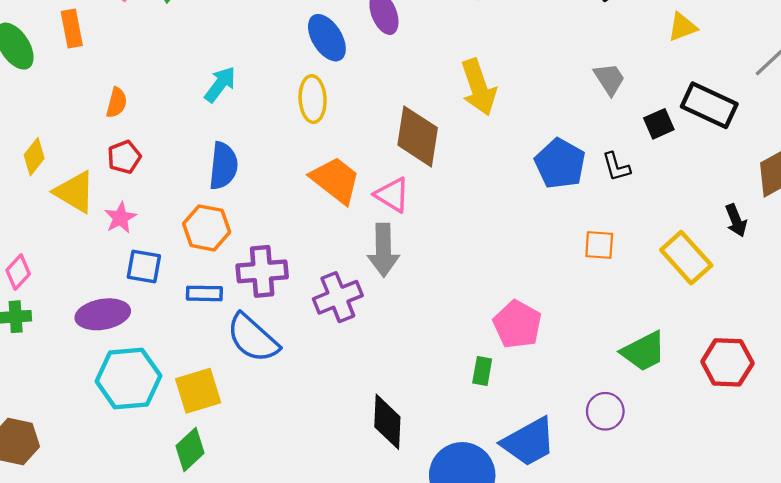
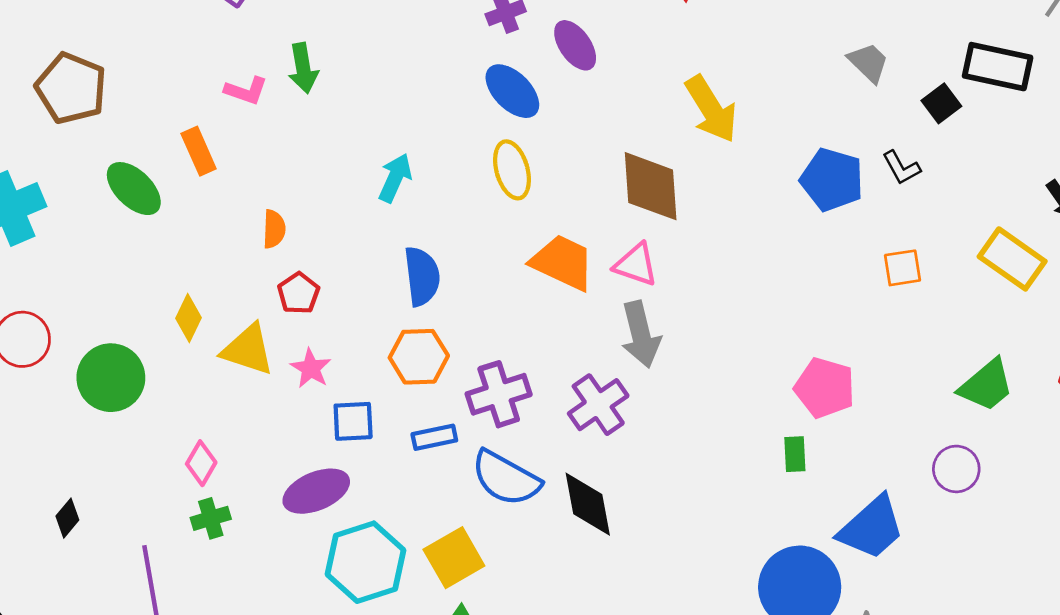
black diamond: (387, 422) -> (588, 504), moved

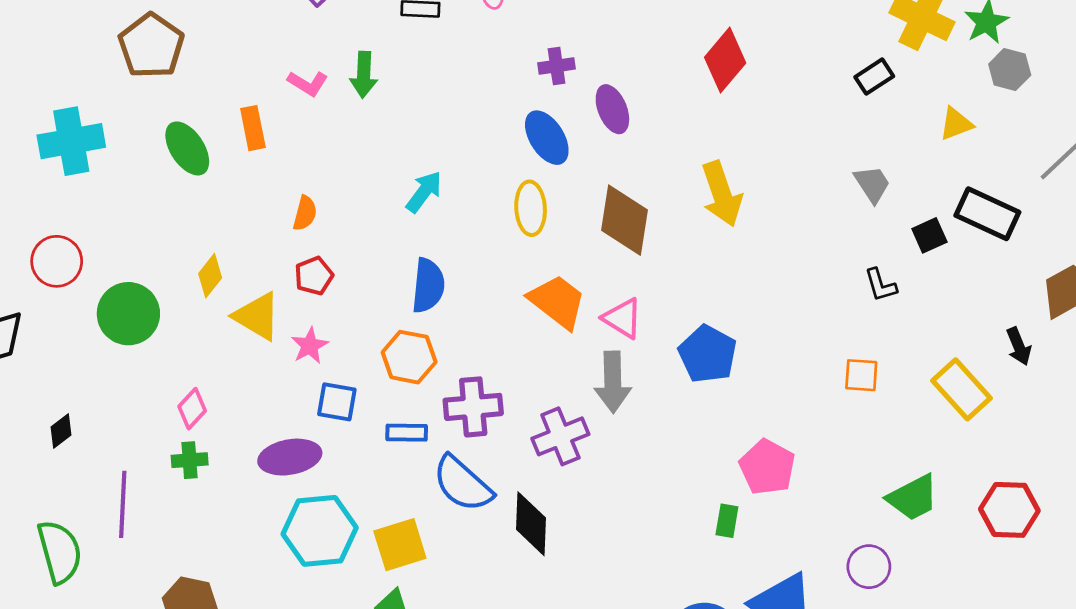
blue pentagon: (832, 180) -> (708, 354), moved
brown diamond: (651, 186) -> (625, 220), moved

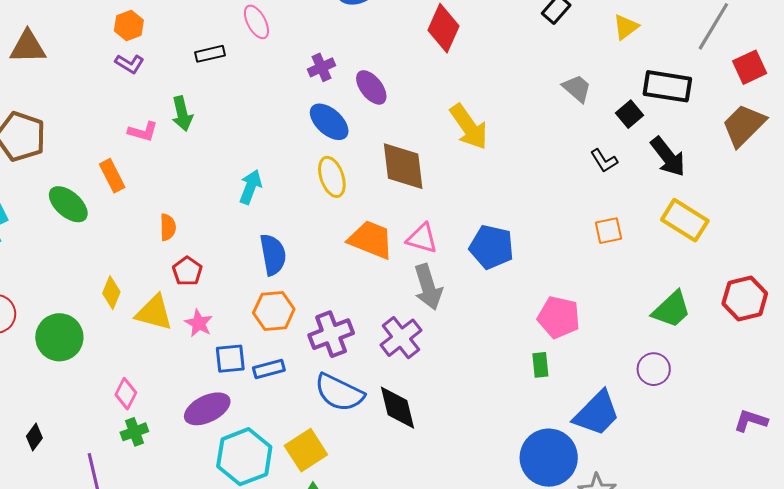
black arrow: (1019, 346) -> (668, 157), moved, size x1.5
blue rectangle: (407, 433) -> (269, 369), moved

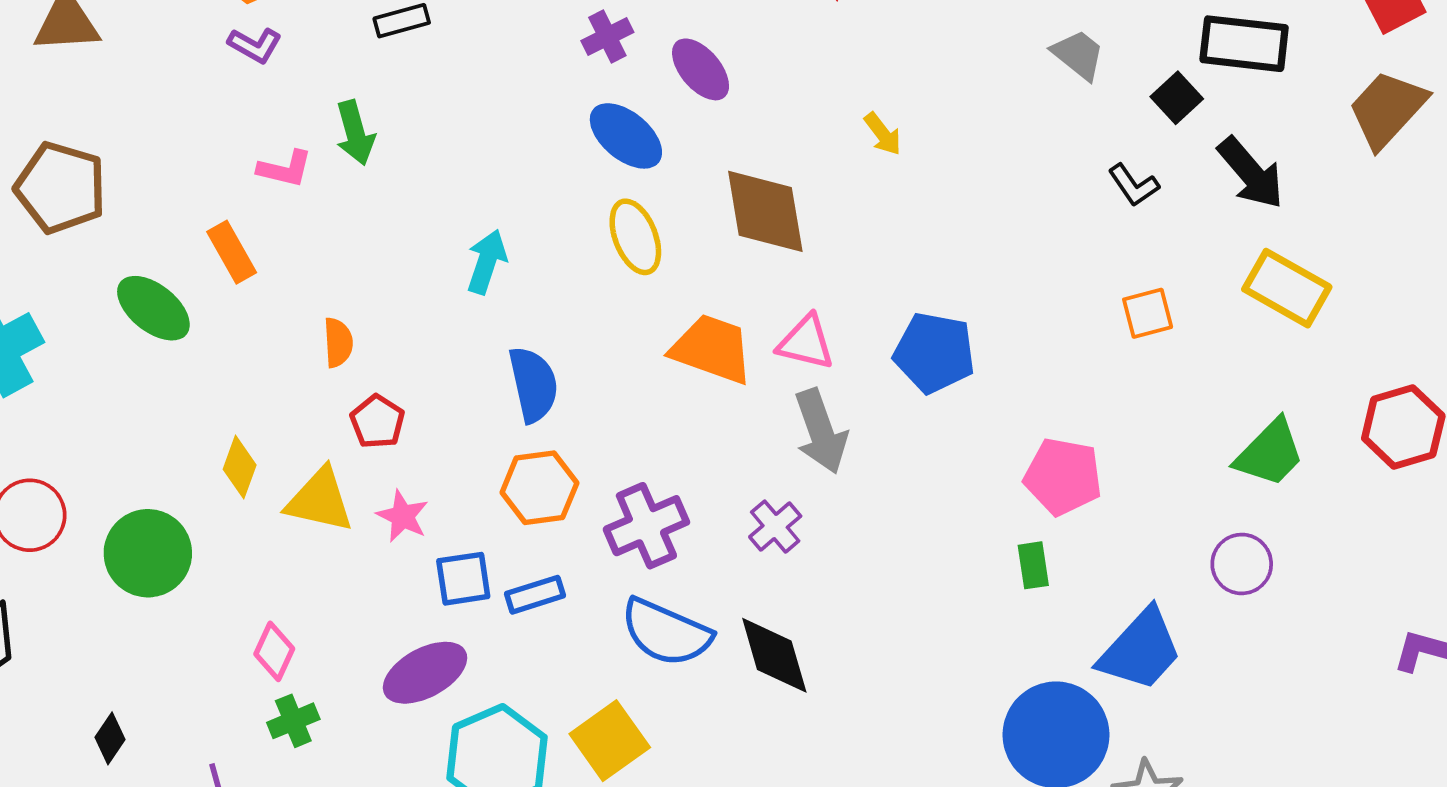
yellow arrow: (469, 127) -> (883, 134), size x0.5
purple cross: (401, 338) -> (775, 527), size x0.7

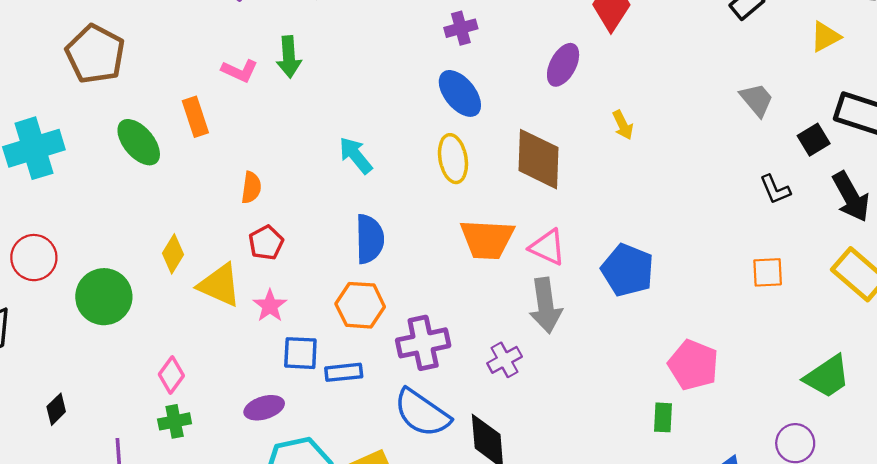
purple ellipse: (701, 69) -> (563, 65), moved, turned 57
cyan arrow: (487, 262) -> (356, 155), turned -69
orange trapezoid: (712, 349) -> (487, 239), turned 152
purple ellipse: (425, 673) -> (264, 408), size x0.7

